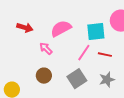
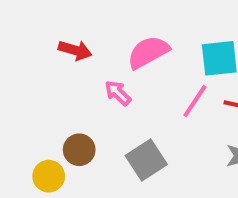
brown circle: (44, 76) -> (79, 150), moved
gray square: (77, 79) -> (146, 160), moved

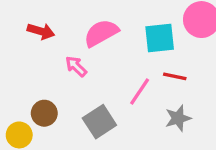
pink line: (195, 101) -> (140, 91), moved

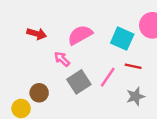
cyan square: (160, 38) -> (122, 39), turned 30
gray square: (99, 122) -> (79, 82), moved

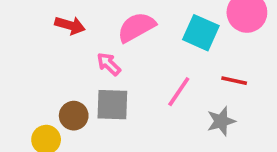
red line: (133, 66) -> (234, 81), moved
gray square: (79, 82) -> (112, 105), moved, turned 35

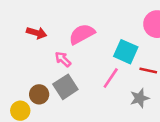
cyan square: (201, 33) -> (126, 52), moved
gray square: (112, 105) -> (65, 87), turned -35

